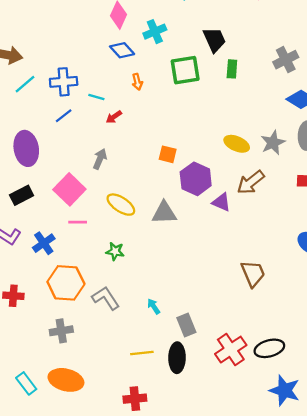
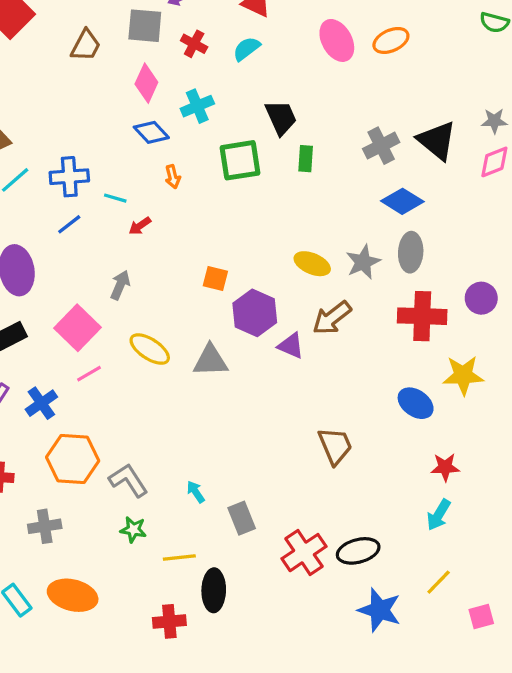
pink line: (78, 222) -> (89, 374), turned -30
green star: (115, 251) -> (133, 530), moved
gray cross: (61, 331) -> (45, 526), moved
black ellipse: (177, 358) -> (214, 590), moved

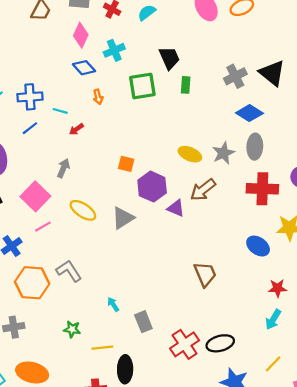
gray triangle: (210, 361) -> (123, 218), turned -30
gray L-shape: (128, 480) -> (69, 271), moved

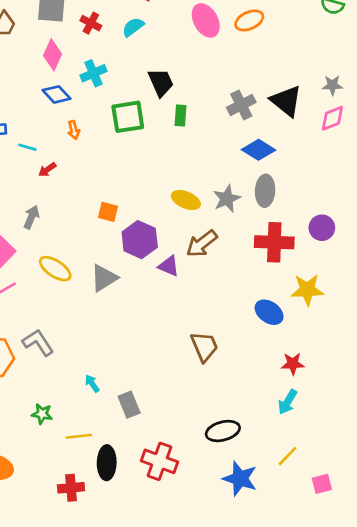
red cross: (185, 344) -> (159, 461), moved, turned -36

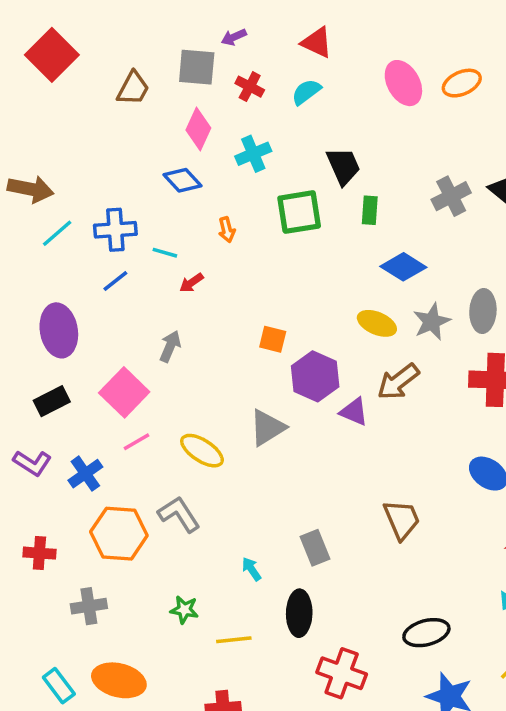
blue diamond: (57, 94) -> (183, 180), moved
blue diamond: (258, 150) -> (403, 267), moved
yellow ellipse: (55, 269) -> (202, 451), moved
gray rectangle: (129, 405) -> (315, 548), moved
black ellipse: (107, 463) -> (299, 613), moved

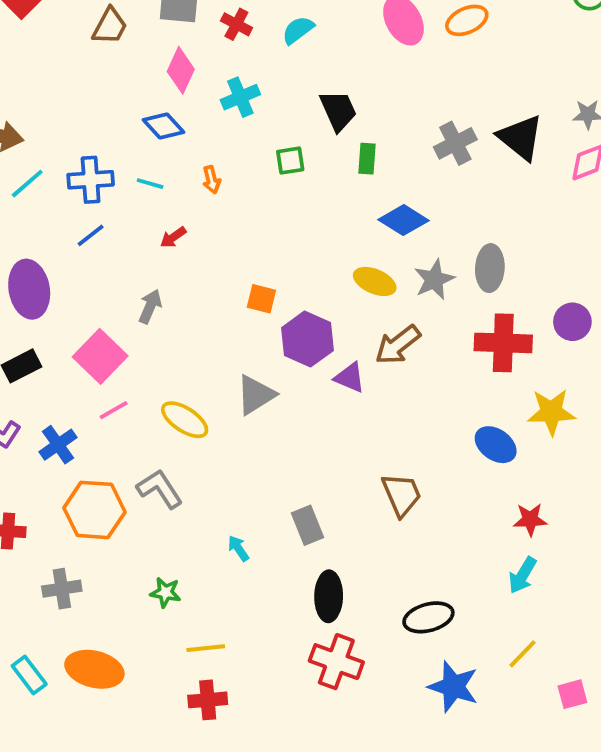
green square: (299, 212) -> (290, 161), size x0.6
cyan line: (165, 253) -> (150, 184), moved
black ellipse: (299, 613) -> (329, 596), moved
yellow line: (234, 640) -> (206, 648), moved

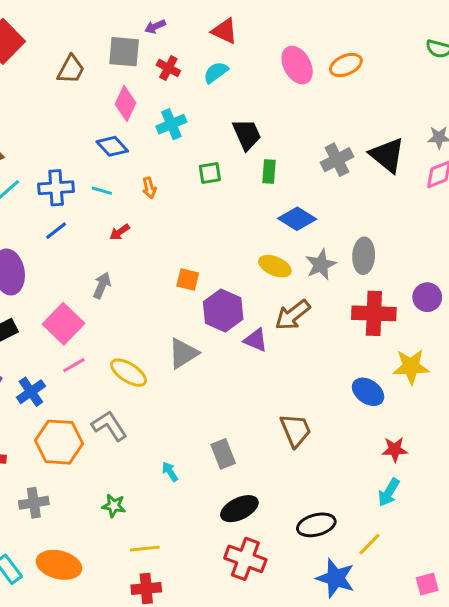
black ellipse: (329, 596) -> (239, 509), turned 63
yellow line: (523, 654) -> (370, 544), moved

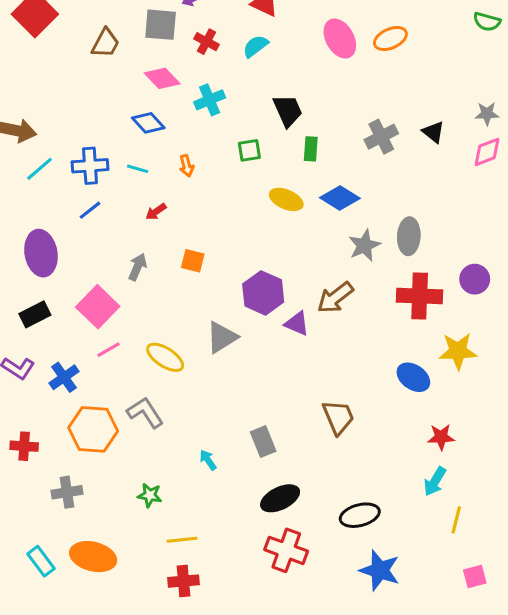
pink diamond: (126, 103) -> (162, 78), turned -68
black triangle: (387, 155) -> (433, 132), size x0.6
yellow ellipse: (275, 266) -> (286, 199), moved
orange square: (188, 279) -> (193, 261), moved
yellow line: (370, 544) -> (456, 520), moved, turned -30

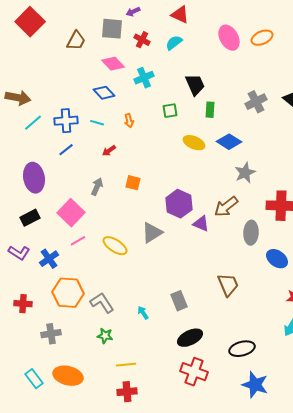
gray ellipse: (409, 236) -> (251, 233), moved
gray L-shape: (145, 412) -> (102, 303), moved

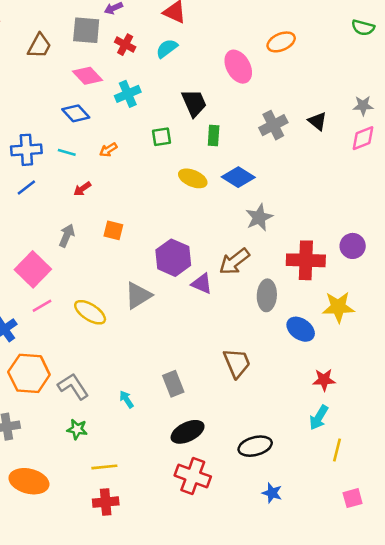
pink ellipse: (229, 38) -> (238, 67), moved
orange arrow: (129, 121) -> (108, 150), turned 72
blue star: (255, 385) -> (272, 493), size x0.6

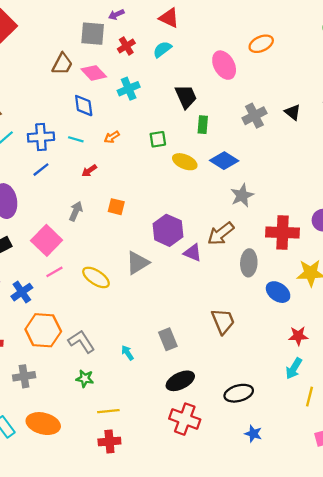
red cross: (125, 45) -> (126, 46), turned 30
brown trapezoid: (39, 46) -> (62, 64), moved
blue diamond: (76, 113) -> (84, 106), turned 35
green square: (162, 137) -> (158, 139), moved

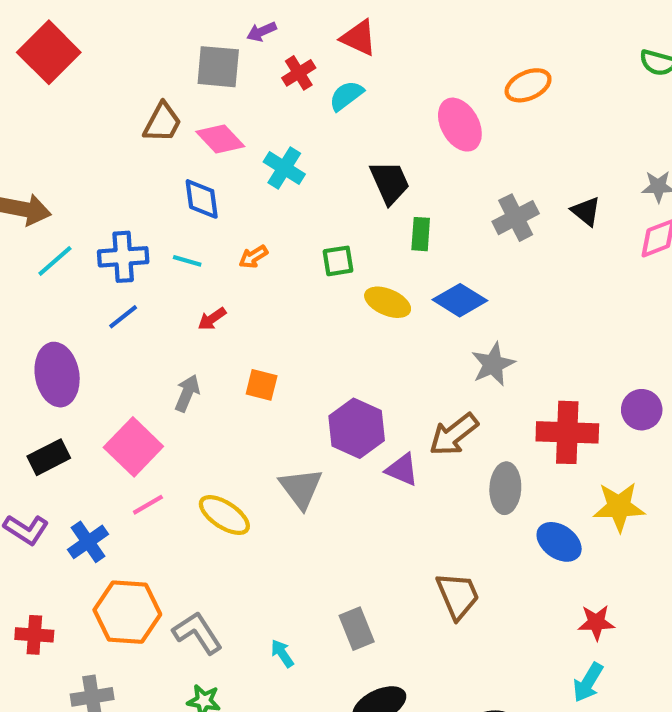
red cross: (126, 46) -> (299, 73), moved
cyan cross: (129, 89) -> (284, 168), turned -35
gray triangle: (138, 263) -> (301, 488), turned -35

